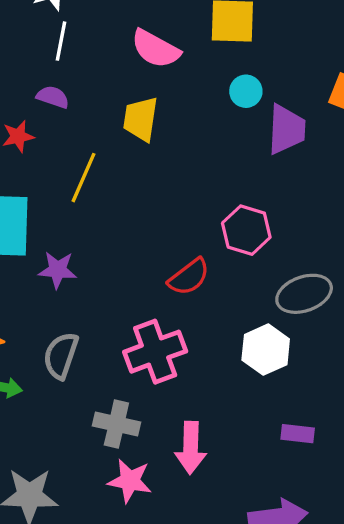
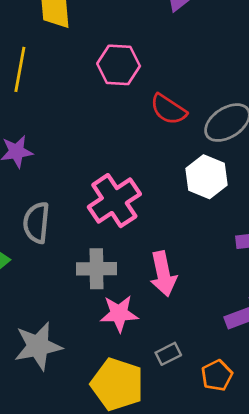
pink hexagon: (246, 230) -> (119, 65), moved
red semicircle: (189, 277) -> (168, 109), moved, turned 84

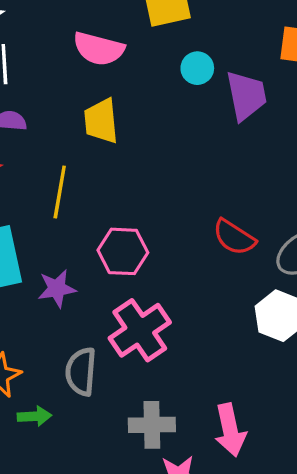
pink hexagon: (119, 65) -> (123, 251), moved
pink cross: (114, 201) -> (140, 330), moved

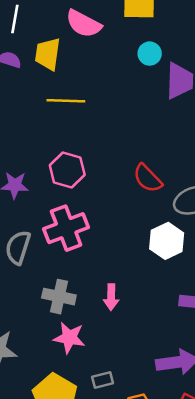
yellow trapezoid: (101, 121) -> (48, 54), moved
yellow line: (60, 192) -> (66, 101), moved, turned 69
pink arrow: (230, 430) -> (111, 297), moved, size x0.7

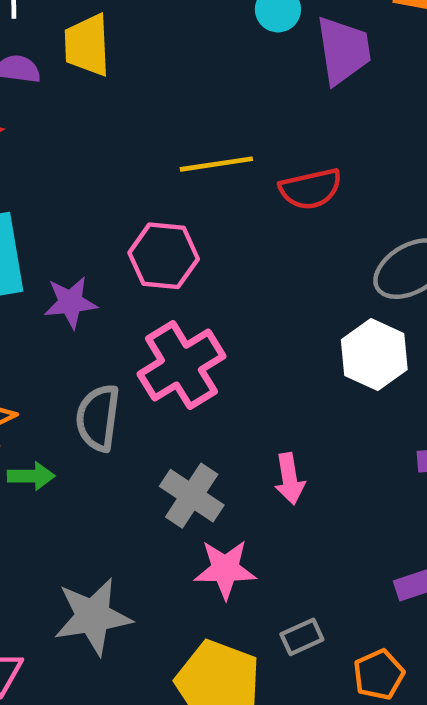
yellow line: (66, 101) -> (216, 164), moved
red semicircle: (148, 178) -> (311, 189), moved, turned -48
gray cross: (59, 297) -> (192, 496), turned 32

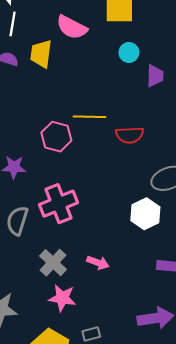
purple trapezoid: (343, 50) -> (155, 76), size x0.7
pink hexagon: (164, 256) -> (56, 137), moved
pink arrow: (290, 479) -> (98, 263), turned -70

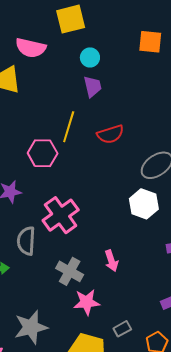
purple trapezoid: (155, 76) -> (93, 86), moved
yellow line: (90, 117) -> (69, 127), turned -60
pink arrow: (98, 263) -> (111, 261), turned 65

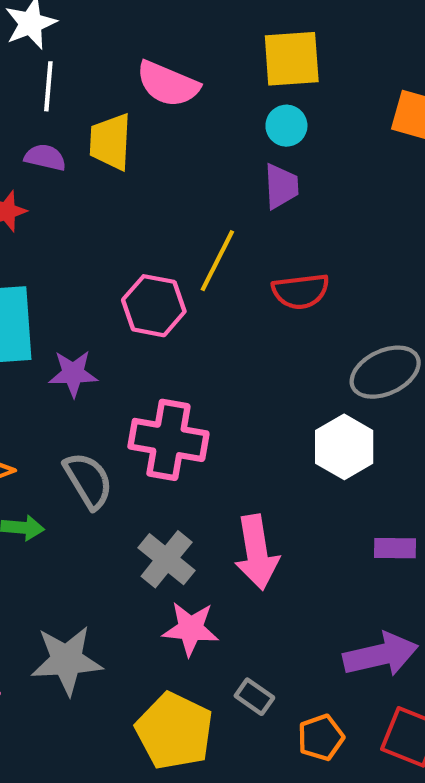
yellow square: (71, 19) -> (292, 59), moved
pink cross: (61, 215) -> (168, 440), turned 36
gray semicircle: (26, 241) -> (88, 481), turned 136
pink arrow: (111, 261) -> (257, 552), size x1.6
gray rectangle: (122, 329) -> (254, 697), turned 54

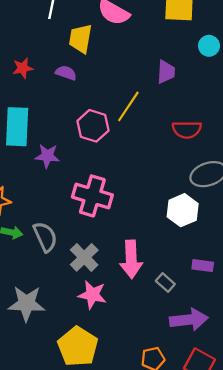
cyan circle: (286, 126) -> (209, 46), moved
purple semicircle: (45, 157) -> (66, 73), moved
red semicircle: (301, 291) -> (187, 130), moved
gray semicircle: (88, 481) -> (45, 237), moved
gray rectangle: (254, 697) -> (165, 283), moved

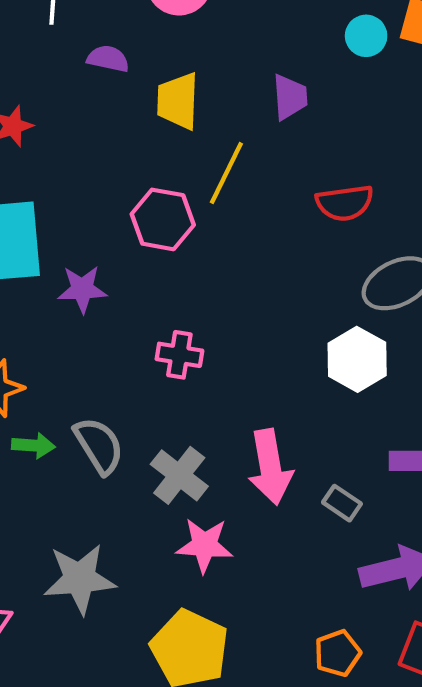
yellow trapezoid: (80, 39) -> (178, 101), moved
purple semicircle: (66, 73) -> (108, 59), moved
pink cross: (92, 196) -> (179, 355), size x0.6

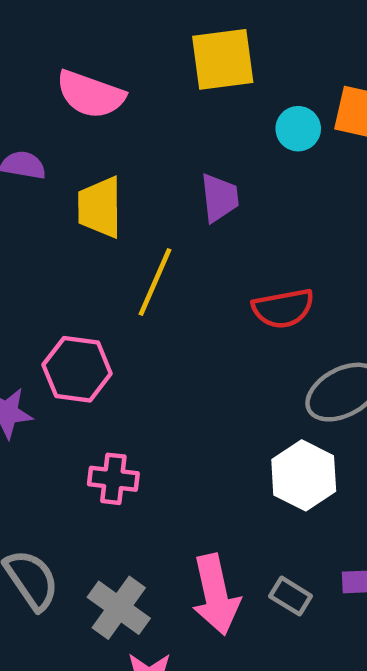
pink hexagon: (163, 219) -> (77, 369), moved
gray rectangle: (342, 503) -> (291, 596), moved

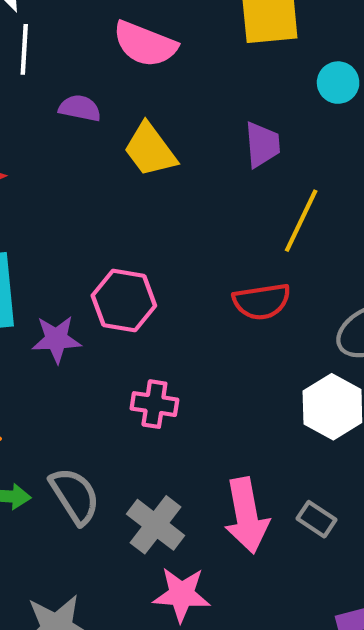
yellow trapezoid: (100, 207) -> (150, 150), turned -38
yellow line: (155, 282) -> (301, 221), moved
red semicircle: (283, 308) -> (262, 301), moved

